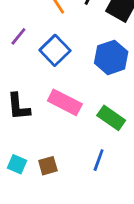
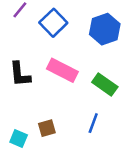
cyan square: (17, 164) -> (19, 138), moved

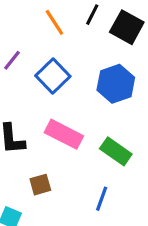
brown square: (47, 128) -> (40, 185), moved

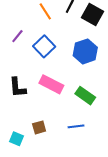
brown square: (40, 185) -> (39, 127), moved
blue line: (102, 199) -> (76, 126), turned 63

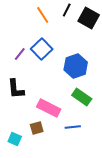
purple line: (17, 36) -> (20, 54), moved
blue hexagon: (85, 51) -> (76, 66), moved
pink rectangle: (51, 84) -> (49, 108), moved

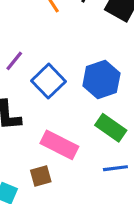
blue square: (42, 49) -> (49, 81), moved
blue line: (73, 127) -> (115, 168), moved

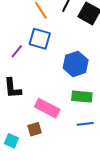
blue square: (49, 81) -> (40, 39), moved, turned -30
green rectangle: (111, 128) -> (82, 97), turned -30

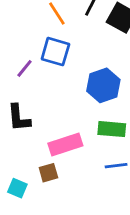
pink rectangle: (47, 108) -> (65, 145), turned -45

